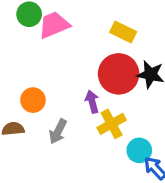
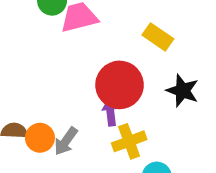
red circle: (119, 74) -> (120, 85), moved
orange circle: (33, 100) -> (40, 138), moved

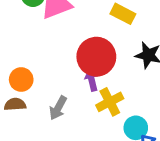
orange circle: (40, 138) -> (21, 80), moved

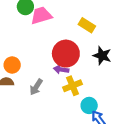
purple arrow: (92, 80) -> (61, 69), turned -72

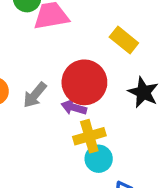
gray arrow: (36, 87) -> (35, 95), moved
cyan circle: (89, 105) -> (99, 159), moved

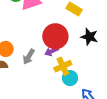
gray arrow: (35, 95) -> (29, 57), moved
purple arrow: (74, 107) -> (52, 51), turned -32

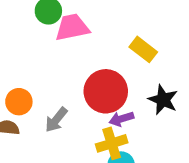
purple arrow: (52, 51) -> (121, 119), moved

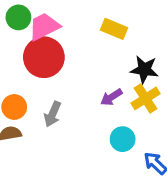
red circle: (106, 91) -> (44, 57), moved
yellow cross: (112, 143) -> (146, 98), moved

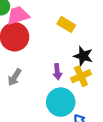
purple arrow: (111, 97) -> (57, 72), turned -72
cyan circle: (123, 139) -> (61, 102), size x1.6

